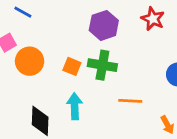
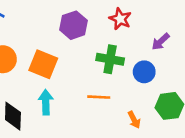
green cross: (102, 65) -> (110, 59), moved
orange square: (72, 66) -> (43, 64), size x1.6

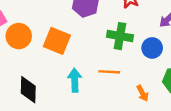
cyan arrow: (46, 102) -> (75, 80), moved

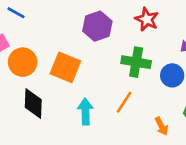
orange line: (109, 72) -> (124, 102), turned -60
black diamond: (28, 90) -> (33, 103), moved

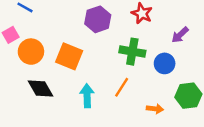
black diamond: (33, 103) -> (41, 89), turned -32
orange arrow: (161, 126) -> (155, 109), turned -56

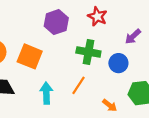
orange arrow: (155, 109) -> (110, 105), turned 32

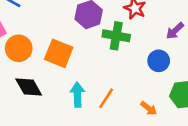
green cross: (88, 52) -> (116, 36), moved
orange line: (78, 85) -> (106, 98), moved

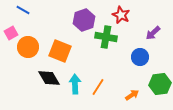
black diamond: (29, 87) -> (49, 78), moved
orange arrow: (149, 108) -> (132, 95), turned -72

